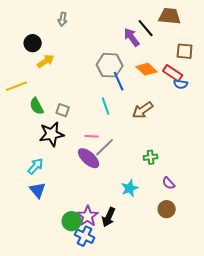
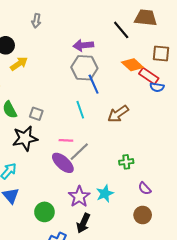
purple arrow: (132, 37) -> (83, 45), moved, turned -60
orange diamond: (147, 69) -> (132, 65), moved
purple star: (88, 216) -> (79, 197), moved
green circle: (72, 221) -> (44, 212), moved

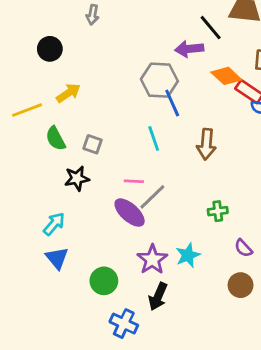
purple arrow: (83, 45) -> (189, 49), moved
yellow arrow: (19, 64) -> (68, 93), moved
brown arrow: (118, 114) -> (206, 144), turned -50
black star: (25, 138) -> (77, 178), size x0.7

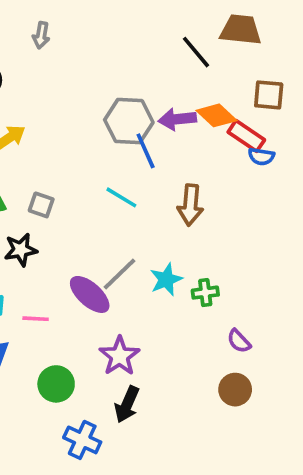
purple arrow: (189, 49) -> (177, 119), moved
cyan line: (154, 139) -> (121, 197), turned -40
pink line: (134, 181) -> (36, 319), moved
cyan star: (188, 255) -> (166, 280), moved

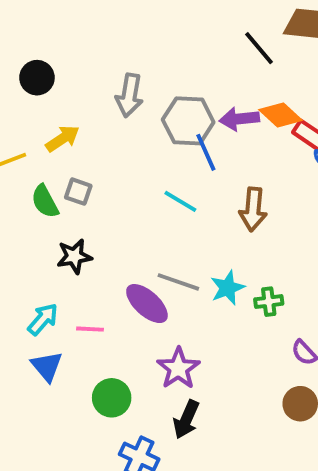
gray arrow: (41, 35) -> (129, 95), moved, size x1.5
gray square: (41, 205) -> (78, 192), moved
gray line: (120, 274) -> (178, 282), turned 63

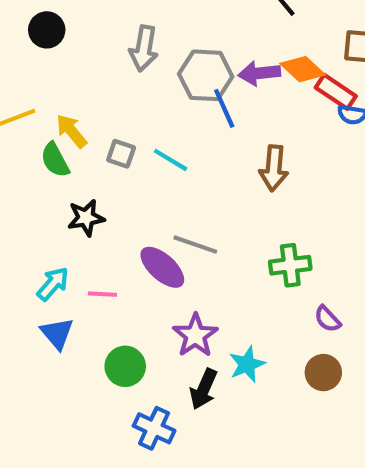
yellow arrow: (63, 139) -> (71, 131), moved, turned -96
gray square: (78, 192) -> (121, 154), moved
cyan line: (180, 201) -> (171, 160), moved
cyan star: (228, 288) -> (247, 364), moved
green cross: (269, 302) -> (290, 265), size x1.4

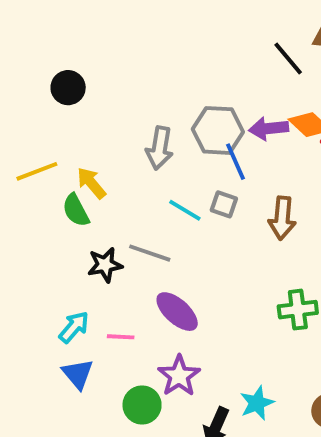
gray arrow: (144, 48) -> (160, 148), moved
gray square: (121, 154) -> (224, 204), moved
gray line: (195, 245) -> (150, 253), moved
purple star: (195, 335) -> (179, 376), moved

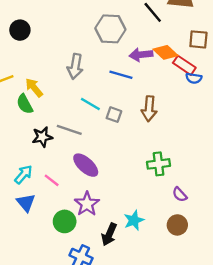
gray hexagon: (218, 130) -> (110, 29), moved
blue line: (235, 162) -> (121, 75), turned -50
gray square: (224, 204) -> (114, 115), moved
pink line: (121, 337) -> (52, 180), turned 35

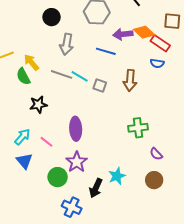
black circle: (20, 30) -> (52, 17), moved
blue semicircle: (194, 78) -> (157, 63), moved
gray line: (69, 130) -> (62, 74), moved
purple ellipse: (86, 165) -> (76, 129), turned 45

